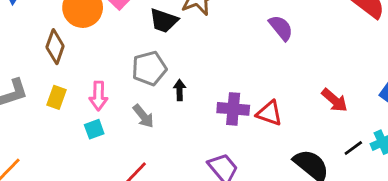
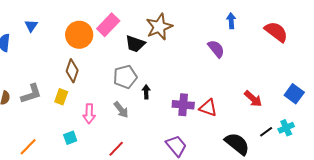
brown diamond: (55, 47) -> (72, 71), moved
pink arrow: (99, 96) -> (89, 114), moved
cyan square: (94, 129) -> (70, 138), moved

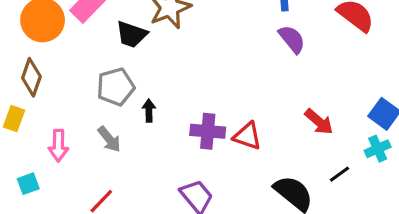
purple semicircle: (216, 49) -> (292, 39), moved
cyan cross: (286, 128) -> (378, 149), moved

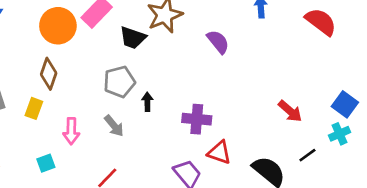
purple semicircle: (292, 39) -> (218, 42), moved
red triangle: (247, 136) -> (219, 152), moved

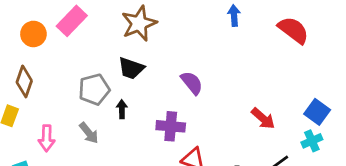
orange circle: (58, 26) -> (33, 34), size x0.7
black trapezoid: (133, 38) -> (131, 68), moved
purple semicircle: (218, 42) -> (192, 83), moved

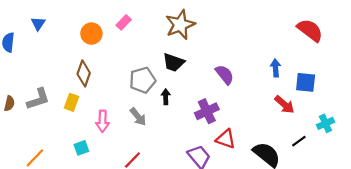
blue arrow: (234, 16) -> (276, 68), moved
pink rectangle: (72, 21) -> (124, 22), size x0.6
blue square: (317, 112) -> (306, 82), moved, turned -30
purple cross: (171, 126) -> (207, 111), turned -30

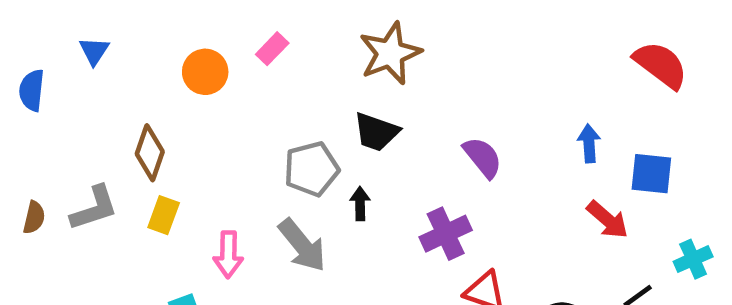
brown diamond: (84, 73) -> (150, 153), moved
gray arrow: (138, 117) -> (302, 245), size x1.4

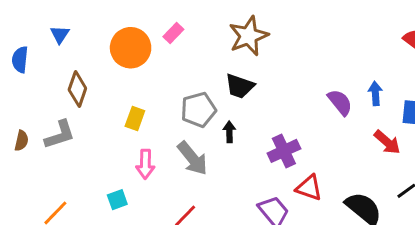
orange circle: (205, 72) -> (131, 48), size x1.4
brown diamond: (150, 153) -> (77, 89), moved
purple semicircle: (483, 157) -> (340, 102), moved
yellow rectangle: (164, 215) -> (135, 119), moved

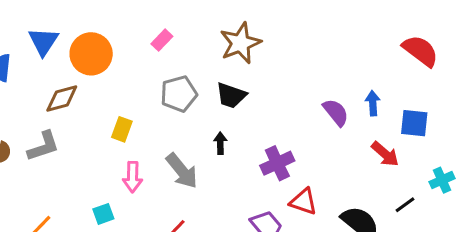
blue triangle: (60, 34) -> (43, 42), size x1.5
orange circle: (131, 48) -> (91, 54), moved
brown diamond: (77, 89) -> (62, 99), turned 56
gray pentagon: (198, 110) -> (179, 94), moved

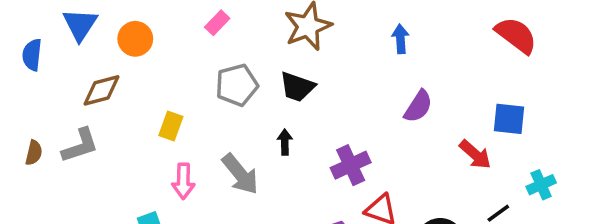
orange circle: (91, 54) -> (135, 39), size x0.7
blue arrow: (373, 103) -> (400, 39), moved
purple semicircle: (336, 112) -> (418, 106), turned 72

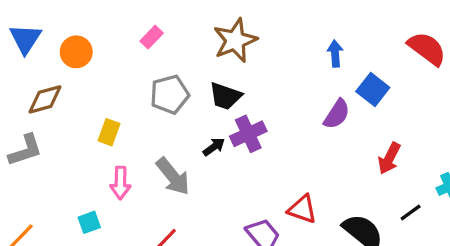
blue arrow: (400, 39) -> (335, 53), moved
blue square: (509, 119) -> (373, 90), moved, turned 32
black arrow: (285, 142) -> (214, 147), turned 55
red arrow: (475, 154) -> (389, 158), turned 76
purple cross: (351, 165) -> (248, 134), moved

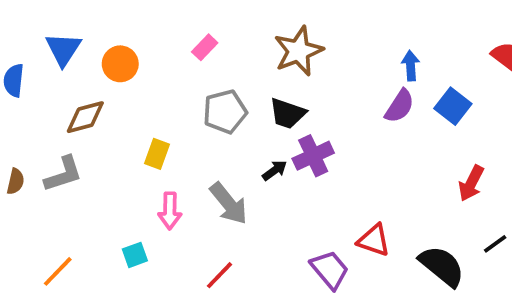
purple semicircle: (337, 114) -> (400, 106), moved

